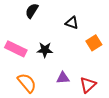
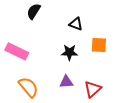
orange square: (94, 43) -> (99, 45), turned 35
black star: (45, 50) -> (69, 52), moved

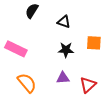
black triangle: (76, 24) -> (64, 22), moved

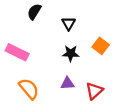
black triangle: (64, 22) -> (69, 23), turned 40
orange square: (94, 43) -> (101, 46), turned 35

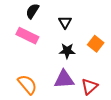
pink rectangle: (17, 52) -> (27, 36), moved
purple triangle: (67, 83) -> (64, 79), size x1.5

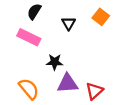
orange square: (96, 44) -> (101, 17), moved
black star: (67, 51) -> (55, 62), moved

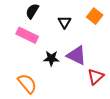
purple triangle: (67, 83) -> (77, 55), moved, turned 30
red triangle: (94, 91) -> (96, 76), moved

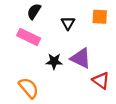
orange square: (95, 16) -> (100, 17), turned -35
red triangle: (96, 76) -> (101, 80), turned -42

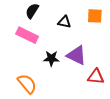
black triangle: (68, 23) -> (64, 22), turned -48
red triangle: (101, 80) -> (96, 77), turned -30

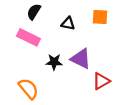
red triangle: (96, 77) -> (101, 81), turned -36

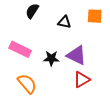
pink rectangle: (28, 37) -> (20, 49), moved
red triangle: (101, 81) -> (82, 80), moved

